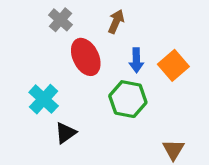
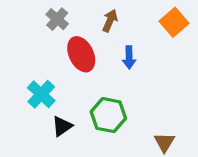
orange square: (173, 65) -> (174, 22), moved
green hexagon: (128, 99) -> (108, 115), moved

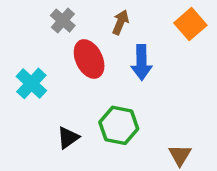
blue arrow: (129, 57) -> (141, 62), size x1.4
cyan cross: (41, 94) -> (31, 83), moved

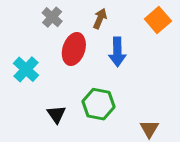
red ellipse: (89, 59) -> (74, 49), turned 44
black triangle: (68, 138) -> (56, 114), turned -30

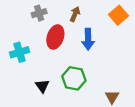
gray cross: (52, 17) -> (39, 13), turned 32
cyan cross: (26, 69) -> (19, 52), turned 30

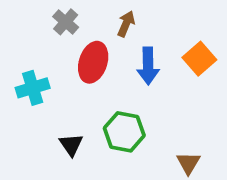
gray cross: (39, 13) -> (66, 22), turned -32
orange square: (119, 15) -> (199, 59), moved

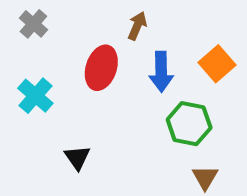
gray cross: (66, 22) -> (33, 24), moved
cyan cross: (33, 88) -> (35, 96), turned -32
green hexagon: (124, 132) -> (189, 124), moved

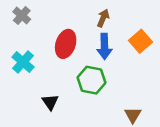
brown arrow: (137, 26) -> (103, 18), moved
green hexagon: (189, 124) -> (91, 80), moved

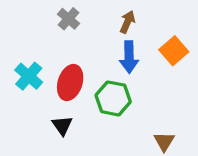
gray cross: (22, 16) -> (69, 19), moved
red ellipse: (66, 44) -> (70, 83), moved

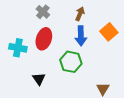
cyan cross: (29, 76) -> (18, 48), turned -30
red ellipse: (70, 83) -> (44, 39), moved

